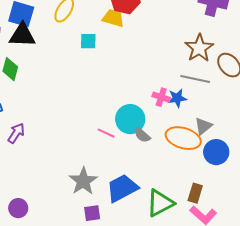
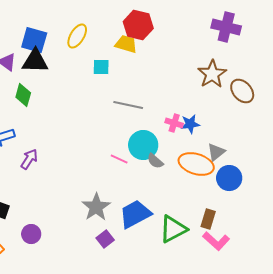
gray line: (195, 79) -> (128, 105), moved
purple square: (92, 213) -> (105, 239), turned -30

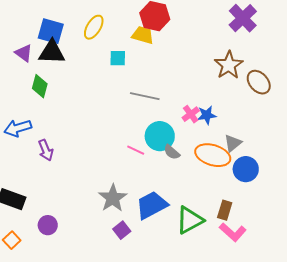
purple cross: (226, 27) -> (243, 18), turned 32
pink cross: (174, 123) -> (191, 114), turned 36
purple arrow: (29, 159) -> (46, 150), turned 125

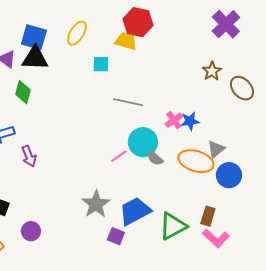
brown star: (229, 65) -> (212, 71), size x0.7
pink line: (136, 150) -> (119, 156), turned -60
purple square: (122, 230) -> (116, 236), moved, turned -30

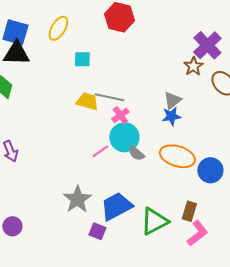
purple cross: (226, 24) -> (207, 45), moved
yellow trapezoid: (126, 41) -> (87, 101), moved
pink cross: (174, 120) -> (120, 115), moved
gray triangle: (216, 149) -> (172, 100), moved
pink L-shape: (216, 238) -> (197, 233), turned -80

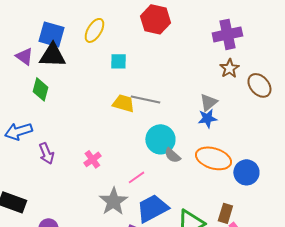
purple cross: (207, 45) -> (227, 34), moved, turned 32
pink cross: (120, 115) -> (92, 159), moved
pink line: (100, 151) -> (136, 177), moved

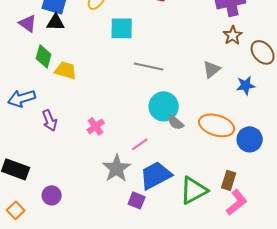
black triangle: (52, 55) -> (56, 22), size x0.7
cyan square: (118, 61) -> (122, 28), size x1.4
yellow trapezoid: (123, 103) -> (66, 70), moved
blue star: (207, 118) -> (246, 85), moved

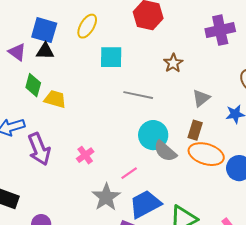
brown star: (233, 35) -> (173, 63), moved
purple arrow: (50, 120) -> (39, 149), size x1.5
gray semicircle: (176, 122) -> (165, 151), size x1.4
brown rectangle: (229, 180) -> (195, 130), moved

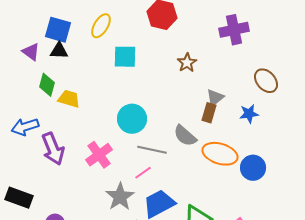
gray line: (138, 95) -> (152, 150), moved
brown rectangle: (195, 130) -> (209, 113), moved
cyan circle: (153, 135) -> (132, 119), moved
gray semicircle: (165, 151) -> (185, 136), moved
pink cross: (85, 155) -> (99, 155), size x1.5

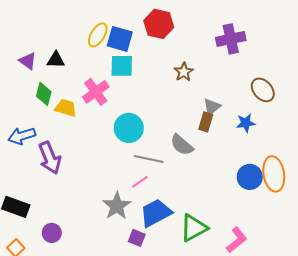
blue square: (58, 30) -> (120, 39), moved
orange ellipse: (220, 154) -> (274, 174), moved, turned 64
pink cross: (99, 155) -> (96, 92), moved

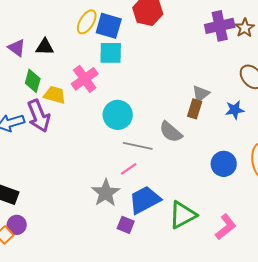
brown star: (184, 72) -> (245, 28), moved
purple arrow: (50, 158) -> (39, 116), moved
blue circle: (250, 177) -> (224, 164), moved
purple circle: (52, 233) -> (17, 225), moved

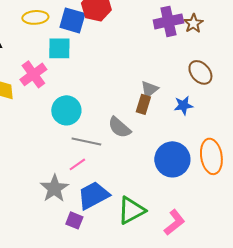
yellow ellipse: (87, 22) -> (35, 17), turned 55
blue square: (109, 26) -> (72, 20), moved
blue circle: (224, 164) -> (172, 159), size x1.4

